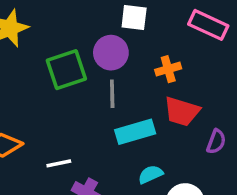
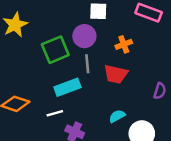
red trapezoid: (182, 111) -> (116, 74), moved
cyan rectangle: (135, 132) -> (67, 87), moved

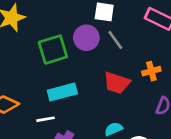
orange cross: (124, 44) -> (151, 71), moved
gray line: (87, 64) -> (115, 40), moved, turned -36

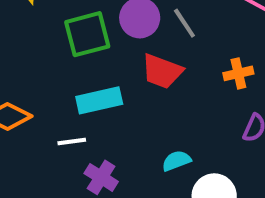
red trapezoid: (117, 83) -> (162, 71), moved

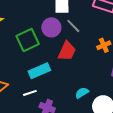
red trapezoid: (162, 71) -> (67, 51), turned -75

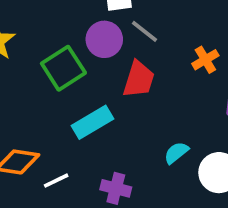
white line: (30, 93) -> (56, 181), moved

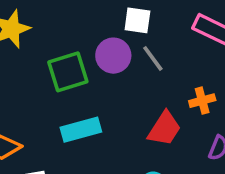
red trapezoid: (139, 79) -> (164, 129), moved

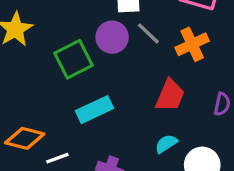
orange cross: (202, 101) -> (192, 44), moved, size x1.4

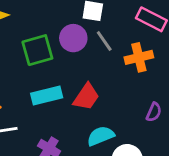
red trapezoid: (170, 95) -> (86, 97), moved
cyan semicircle: (166, 144) -> (101, 136), size x1.4

